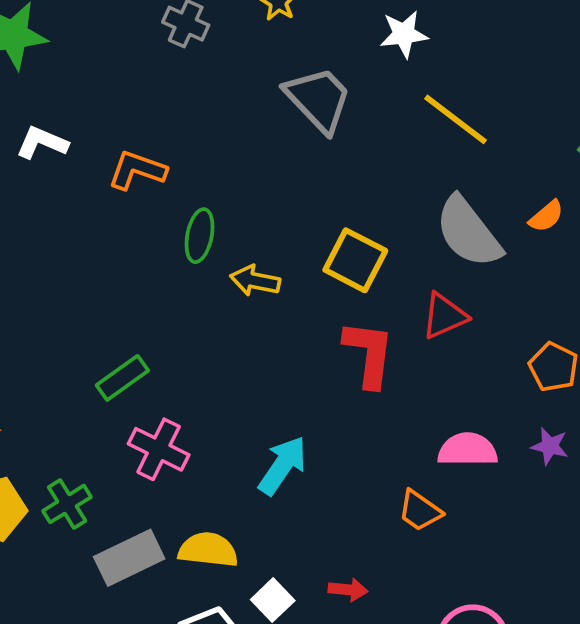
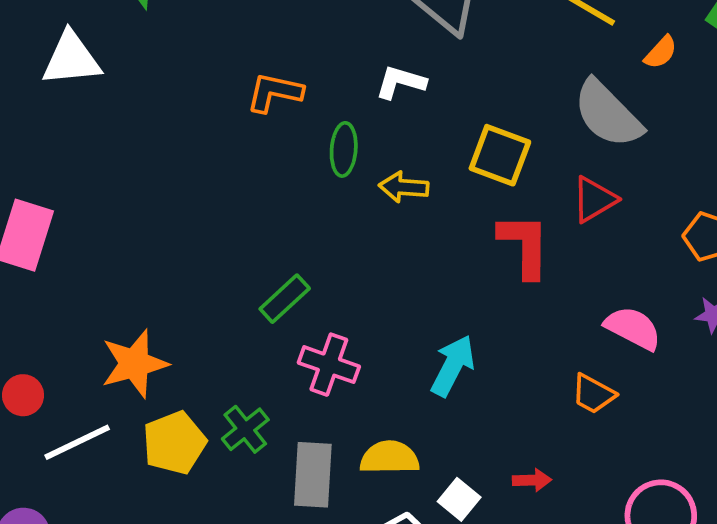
white L-shape: (42, 143) -> (401, 82), moved
orange semicircle: (546, 216) -> (661, 52), moved
pink semicircle: (468, 450) -> (633, 328), turned 34
gray rectangle: (129, 558) -> (313, 475), turned -54

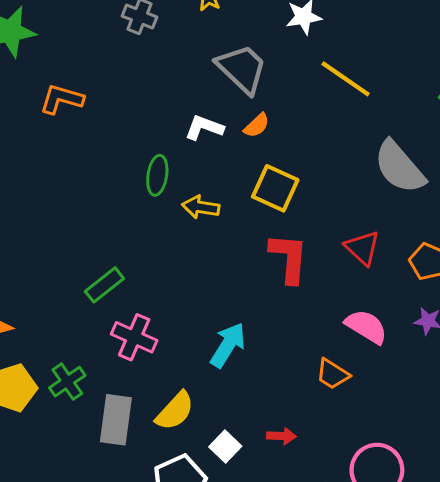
orange semicircle: (661, 52) -> (257, 125), moved
orange L-shape: (275, 92) -> (62, 99), moved
gray semicircle: (608, 114) -> (399, 167), moved
red triangle: (594, 199) -> (362, 248), moved, turned -51
yellow semicircle: (390, 458) -> (175, 411), turned 129

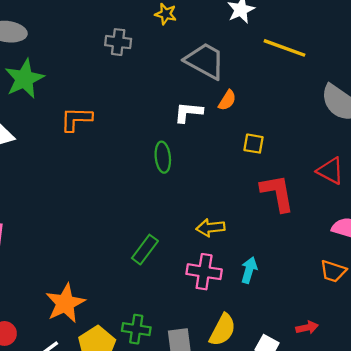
yellow square: (275, 188) -> (254, 144), size x0.6
yellow arrow: (201, 207) -> (210, 228), moved
pink cross: (134, 337) -> (204, 272), moved
cyan arrow: (228, 345) -> (249, 270), size x0.7
green cross: (67, 382) -> (136, 329), turned -32

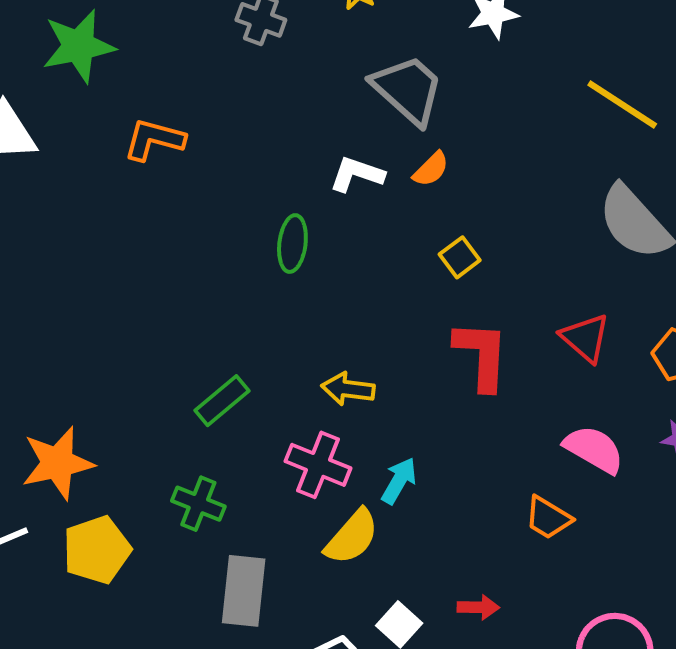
yellow line: (284, 48) -> (622, 105), moved
yellow square: (254, 144) -> (460, 257), turned 30
green cross: (136, 329) -> (198, 504), moved
yellow semicircle: (223, 330) -> (352, 537), moved

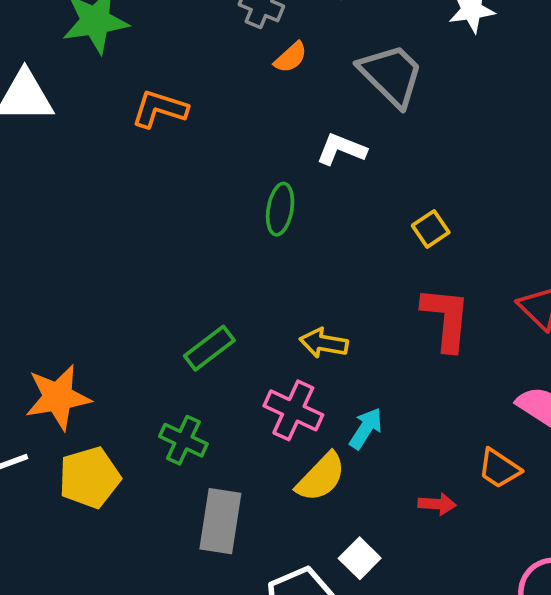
orange semicircle: (431, 169) -> (291, 57), moved
red arrow: (478, 607) -> (437, 504), moved

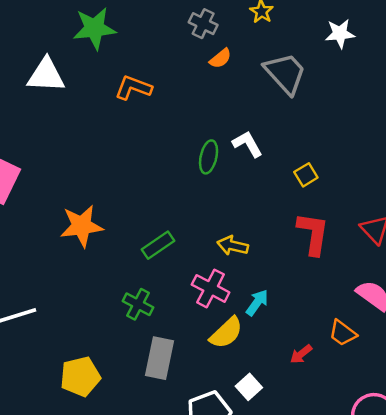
white L-shape: (341, 149) -> (248, 144), moved, turned 36
orange star: (58, 397) -> (82, 226), moved
yellow pentagon: (89, 477) -> (80, 376), moved
red arrow: (437, 504) -> (301, 354), turned 135

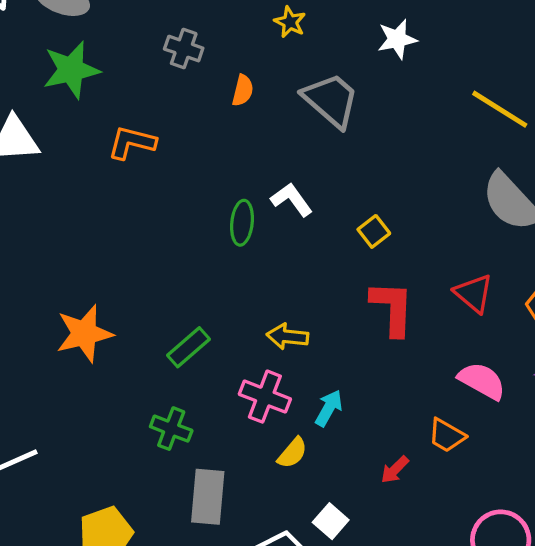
gray cross: (203, 24) -> (184, 49), moved
orange semicircle: (220, 58) -> (243, 90), turned -30
yellow semicircle: (226, 333) -> (292, 453), size x0.7

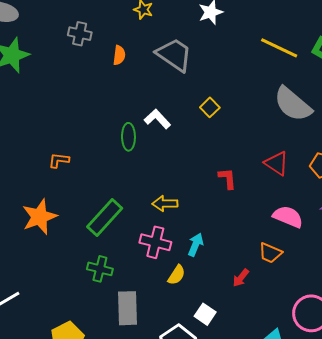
orange L-shape: (132, 143) -> (59, 160), moved, size x0.7
yellow square: (374, 231) -> (210, 107), moved
red L-shape: (392, 308) -> (227, 179), size x0.6
green rectangle: (188, 347) -> (105, 218), size x1.4

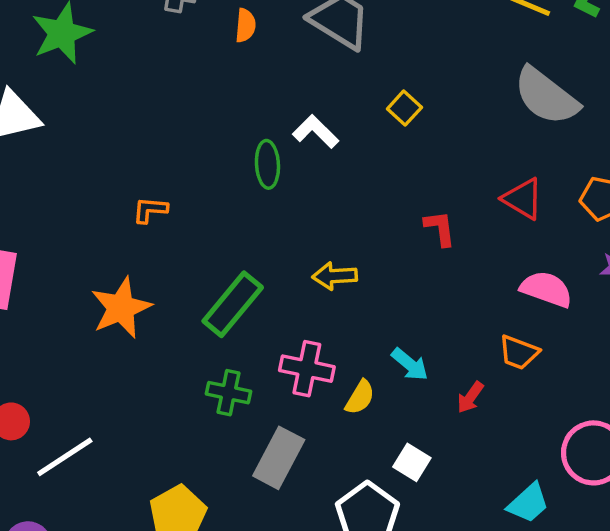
pink cross: (155, 242) -> (307, 369), moved
cyan arrow: (196, 245) -> (410, 364), moved, turned 110
gray rectangle: (128, 308) -> (279, 458), turned 32

